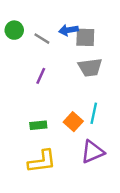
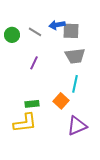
green circle: (14, 30) -> (12, 35), moved
cyan line: (94, 113) -> (75, 84), moved
yellow L-shape: (42, 161) -> (25, 123), moved

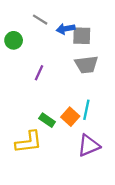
gray line: (35, 32) -> (40, 20), moved
cyan line: (75, 84) -> (86, 110), moved
green rectangle: (32, 104) -> (47, 120), moved, turned 40

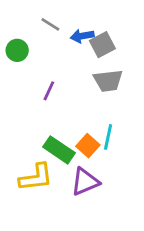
gray square: (82, 36) -> (102, 45), turned -30
green rectangle: (47, 120) -> (59, 150), size x1.5
purple triangle: (89, 146) -> (85, 182), moved

